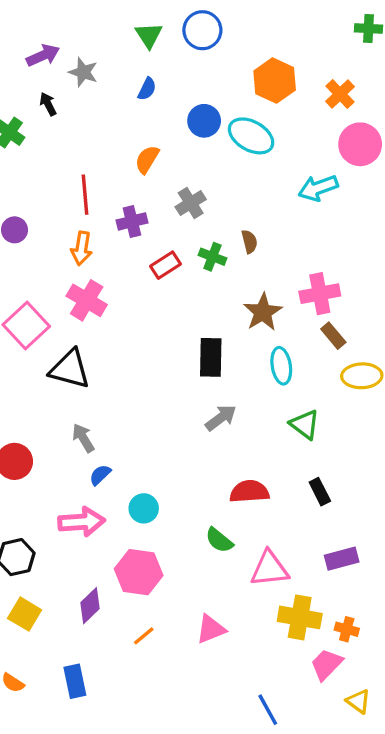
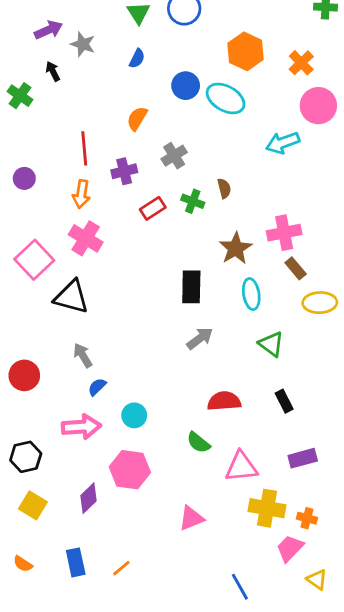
orange line: (144, 636) -> (121, 568), moved

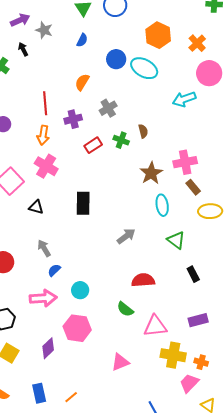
black rectangle: (191, 287) -> (83, 203), moved
black triangle: (71, 297) -> (36, 207), size x0.6
black rectangle: (284, 401) -> (193, 274), moved

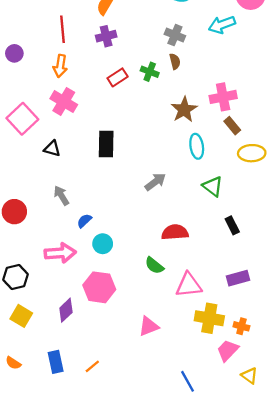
gray cross: (108, 108) -> (175, 35), moved, turned -36
purple cross: (73, 119) -> (106, 36), moved
blue semicircle: (54, 270) -> (84, 221), moved

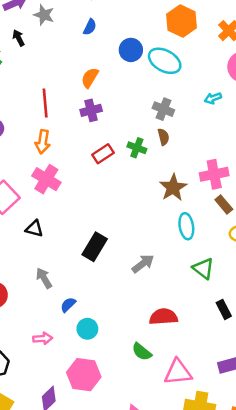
cyan arrow: (222, 25) -> (213, 98), size x0.6
black rectangle: (106, 144) -> (95, 247), moved, turned 30
pink arrow: (60, 253) -> (43, 338), size x0.6

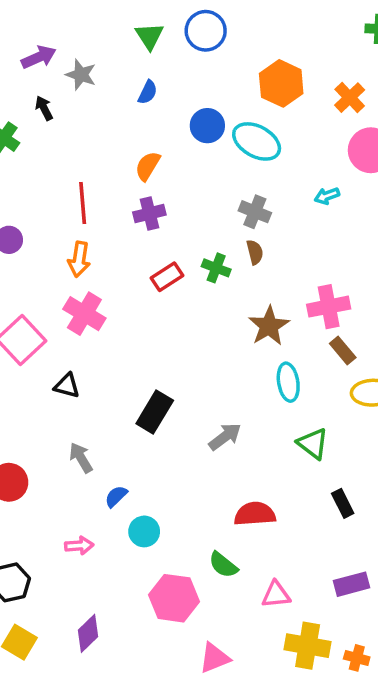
pink triangle: (178, 372) -> (276, 595), size x0.7
pink hexagon: (84, 375) -> (174, 598), moved

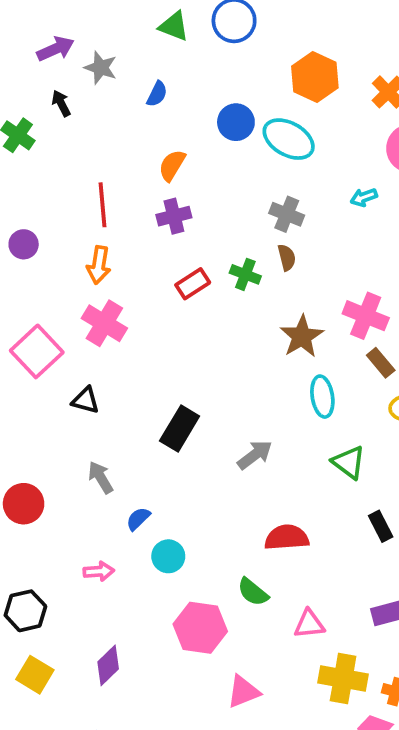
green triangle: (149, 36) -> (174, 26), turned -36
blue semicircle: (148, 92) -> (157, 94), moved
pink cross: (329, 307) -> (366, 316), turned 33

